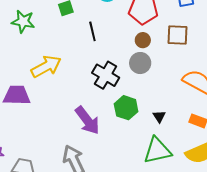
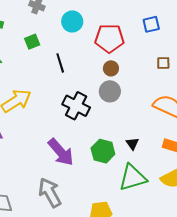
brown square: (178, 35) -> (163, 63), moved, size x0.6
green hexagon: (126, 108) -> (103, 151), moved

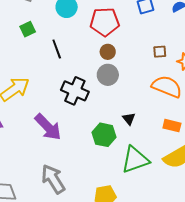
brown square: (163, 63) -> (160, 52), moved
black triangle: (132, 144) -> (129, 119), moved
purple arrow: (61, 152) -> (48, 127), moved

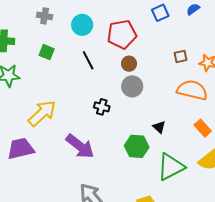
green square: (28, 29) -> (47, 52), turned -35
black line: (57, 49) -> (88, 60), moved
black cross: (75, 91) -> (102, 107), size x0.6
orange rectangle: (172, 126) -> (203, 128), turned 42

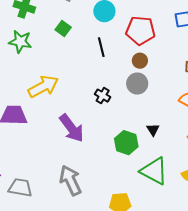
green triangle: (171, 167) -> (154, 171), turned 40

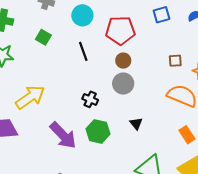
black triangle: (153, 130) -> (136, 124), moved
green hexagon: (126, 143) -> (98, 131), moved

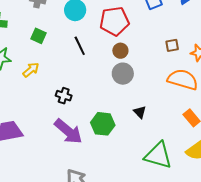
yellow arrow: (30, 97) -> (31, 70), moved, size x0.6
black cross: (90, 99) -> (64, 96), moved

